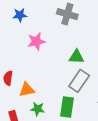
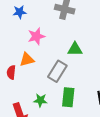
gray rectangle: (79, 81) -> (57, 71), moved
orange triangle: (27, 90) -> (27, 60), moved

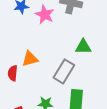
pink star: (36, 36) -> (45, 15), moved, turned -30

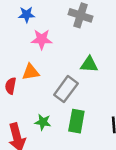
pink star: (45, 15) -> (42, 39), moved, turned -30

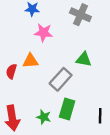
green star: (43, 122) -> (44, 117), moved

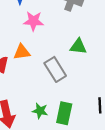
gray rectangle: (61, 79) -> (55, 69), turned -70
green rectangle: (67, 109) -> (64, 113), moved

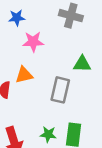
gray rectangle: (55, 69) -> (60, 90), turned 50

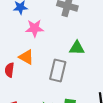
orange triangle: (24, 75) -> (26, 57), turned 42

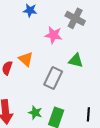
pink star: (35, 28) -> (54, 35), moved

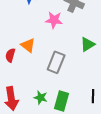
green triangle: (76, 60) -> (88, 44), moved, turned -42

